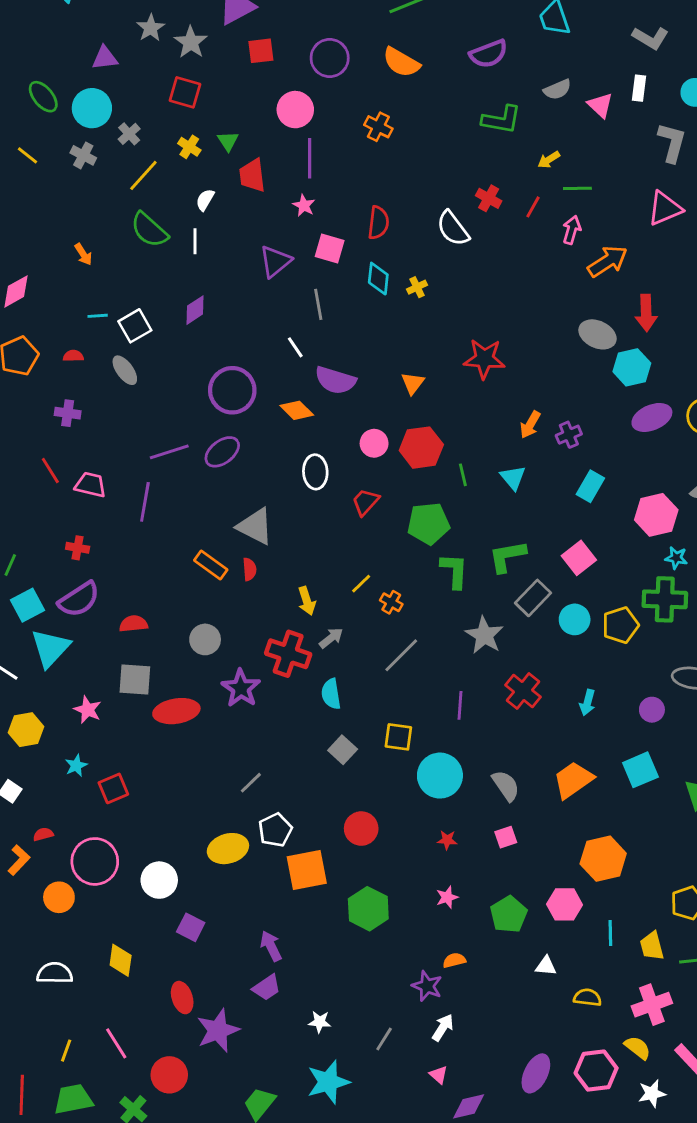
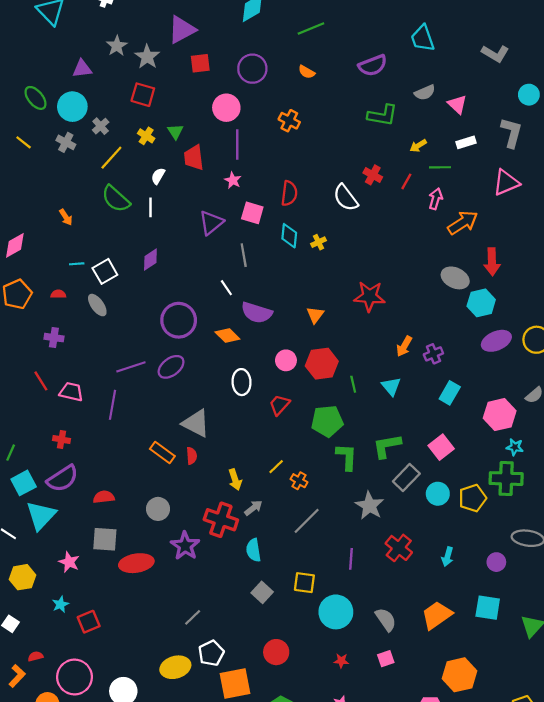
orange semicircle: (401, 62) -> (307, 72), size x0.6
white rectangle: (639, 88) -> (466, 142), moved, turned 66
cyan square: (640, 770) -> (488, 608), turned 32

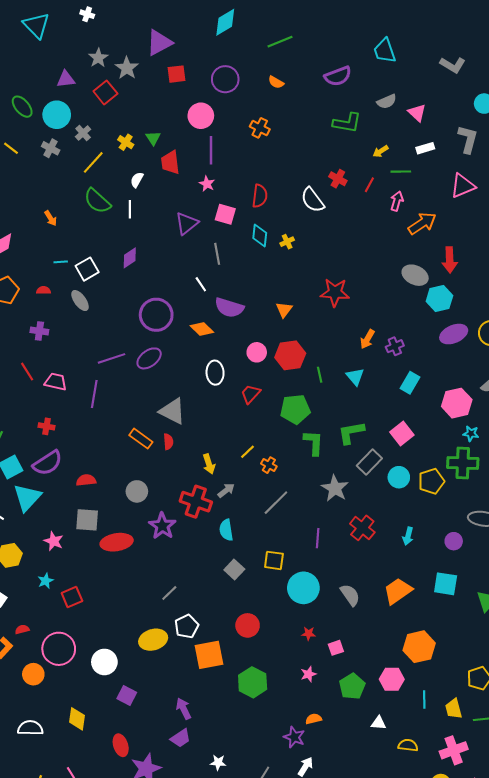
red square: (143, 95) -> (105, 92), moved, turned 35
pink square: (386, 659) -> (336, 648), moved

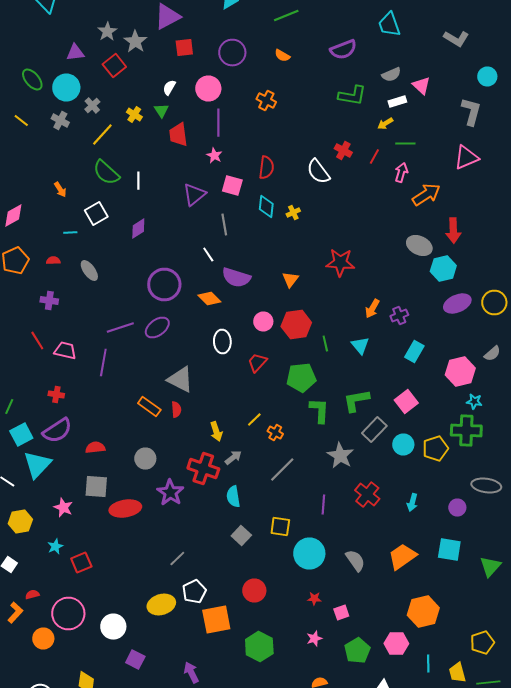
white rectangle: (425, 148) -> (397, 102), moved
white semicircle: (137, 180) -> (169, 88), moved
white square: (87, 269) -> (96, 214), moved

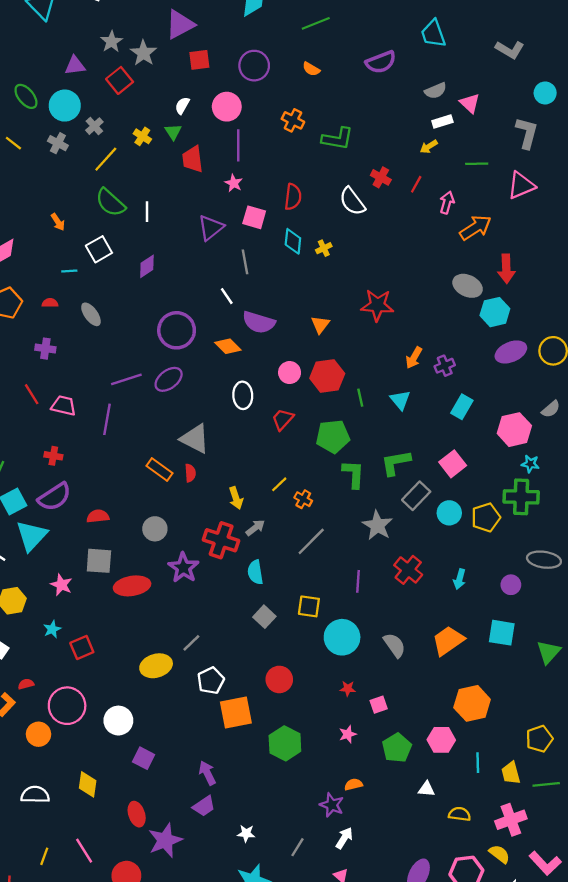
green L-shape: (352, 96) -> (337, 139), moved
green line: (405, 144) -> (477, 164), moved
yellow ellipse: (161, 604) -> (156, 666), moved

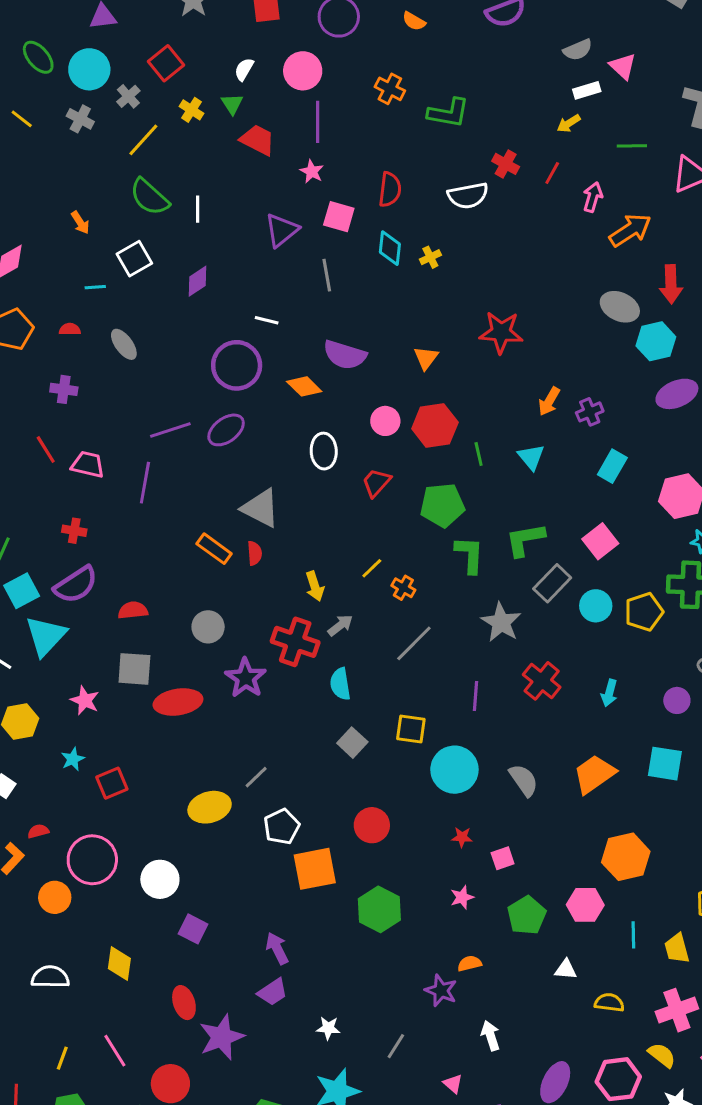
red square: (120, 80) -> (166, 63), moved
red trapezoid: (193, 159) -> (258, 140), turned 124
white semicircle: (352, 201) -> (468, 196), turned -64
white line: (227, 296) -> (267, 320), moved, turned -42
white arrow: (344, 838) -> (491, 1036), moved, turned -50

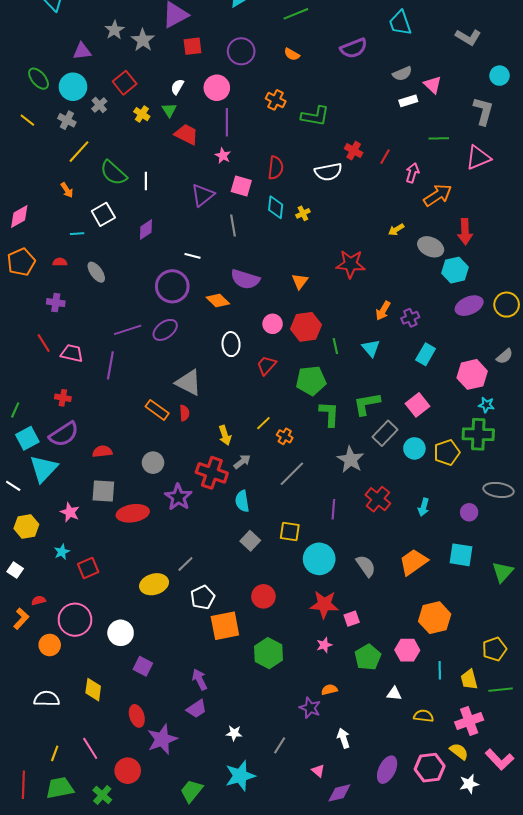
yellow arrow: (569, 123) -> (396, 230), moved
yellow line: (143, 140) -> (79, 152), moved
red star: (462, 837) -> (324, 604), size x2.0

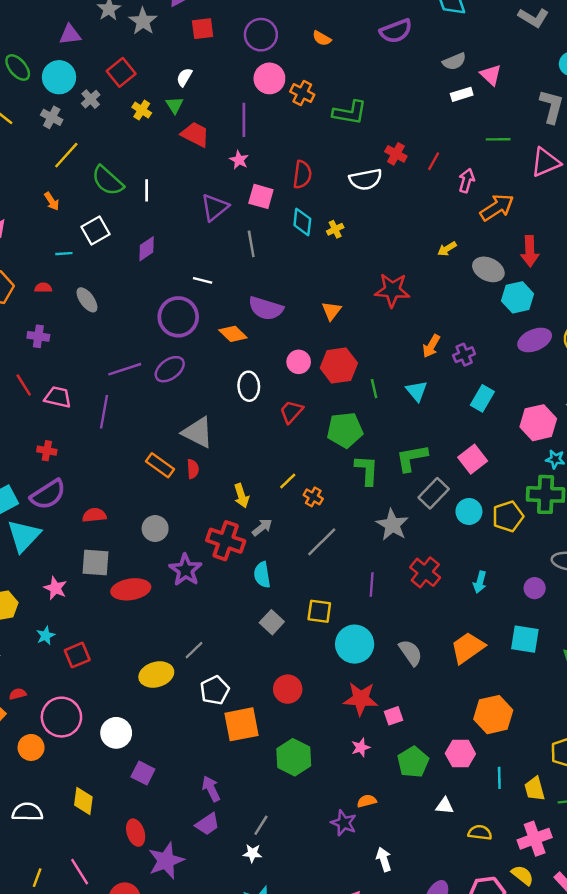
pink circle: (217, 88) -> (269, 78), moved
gray line: (280, 745) -> (261, 825), moved

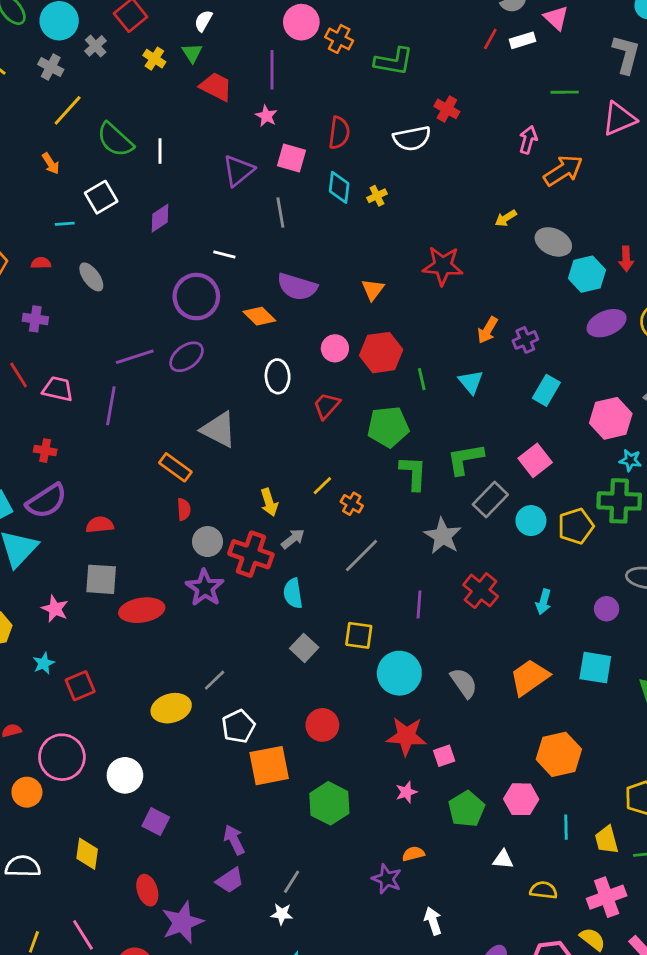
red line: (434, 161) -> (490, 39), moved
red arrow: (530, 251) -> (626, 259), moved, size x0.7
red semicircle: (193, 469) -> (184, 509), moved
gray circle: (155, 529) -> (208, 542), moved

